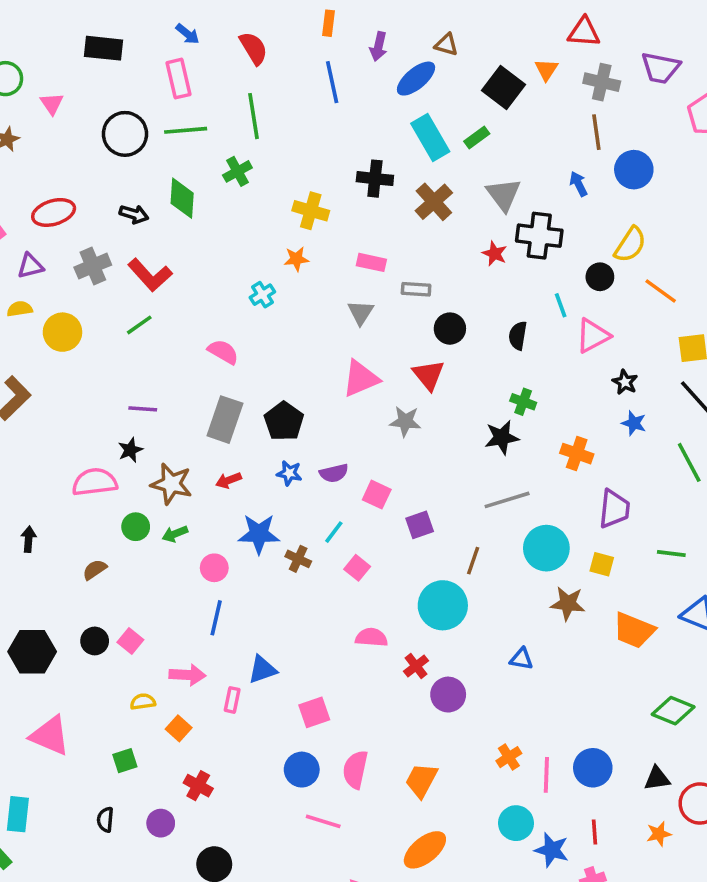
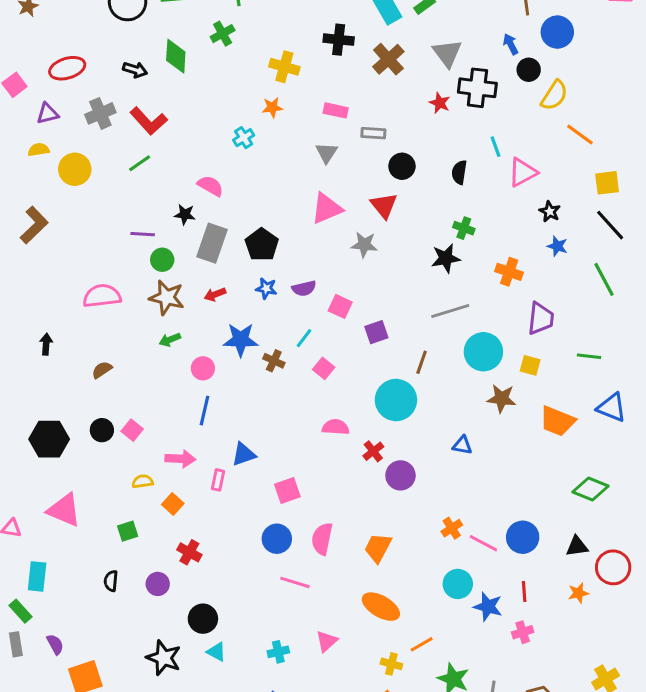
black circle: (600, 277) -> (529, 70), moved
black star: (130, 450) -> (185, 215), moved, turned 30
green circle: (136, 527) -> (162, 260), moved
pink line: (546, 775) -> (483, 543), turned -64
orange ellipse: (425, 850) -> (381, 607), turned 69

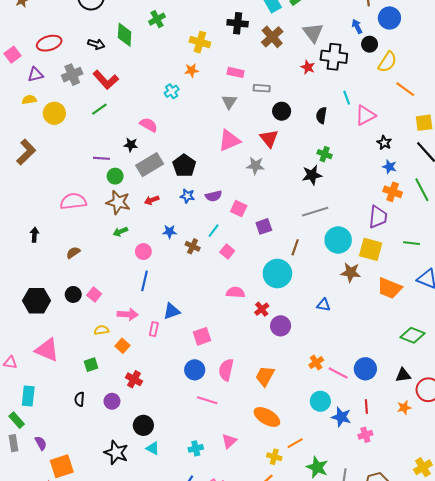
gray rectangle: (212, 243) -> (150, 165), turned 40
orange cross: (509, 272) -> (393, 192), moved
blue star: (241, 340) -> (170, 232), size x0.6
yellow square: (530, 365) -> (371, 249), size x1.6

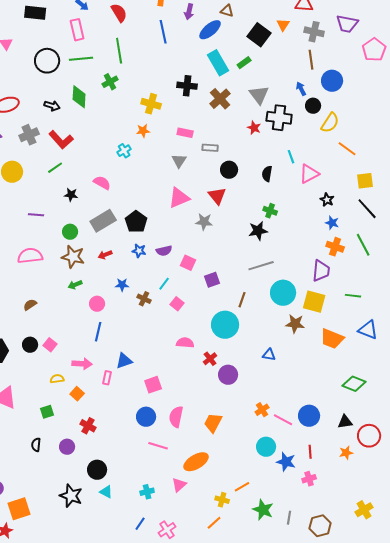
black star: (131, 145) -> (71, 195), moved
purple line: (101, 158) -> (36, 215), moved
orange ellipse: (267, 417) -> (196, 462), moved, turned -60

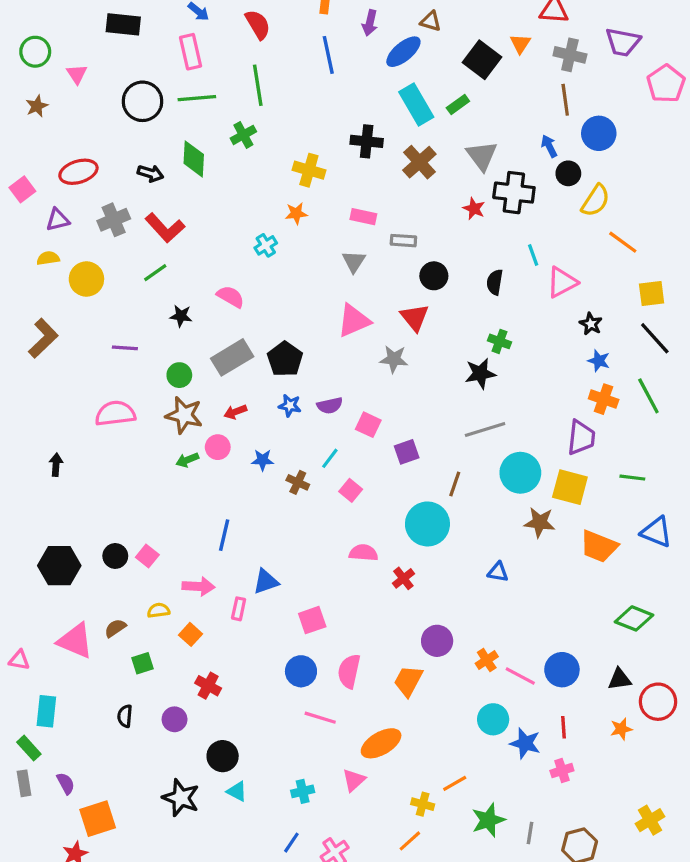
pink circle: (97, 304) -> (218, 447), moved
brown semicircle: (30, 305) -> (115, 628), moved
purple circle: (228, 375) -> (437, 641), moved
green star: (263, 510) -> (488, 820), turned 30

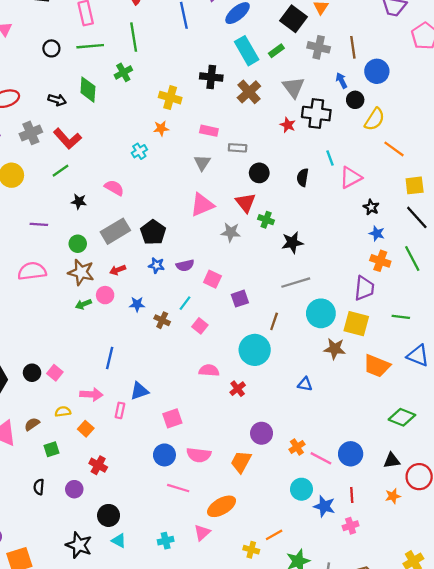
gray cross: (570, 55) -> (319, 47), moved
black circle: (142, 101) -> (51, 48), size x0.6
green cross: (500, 341) -> (266, 220), moved
pink semicircle: (349, 671) -> (199, 455), turned -95

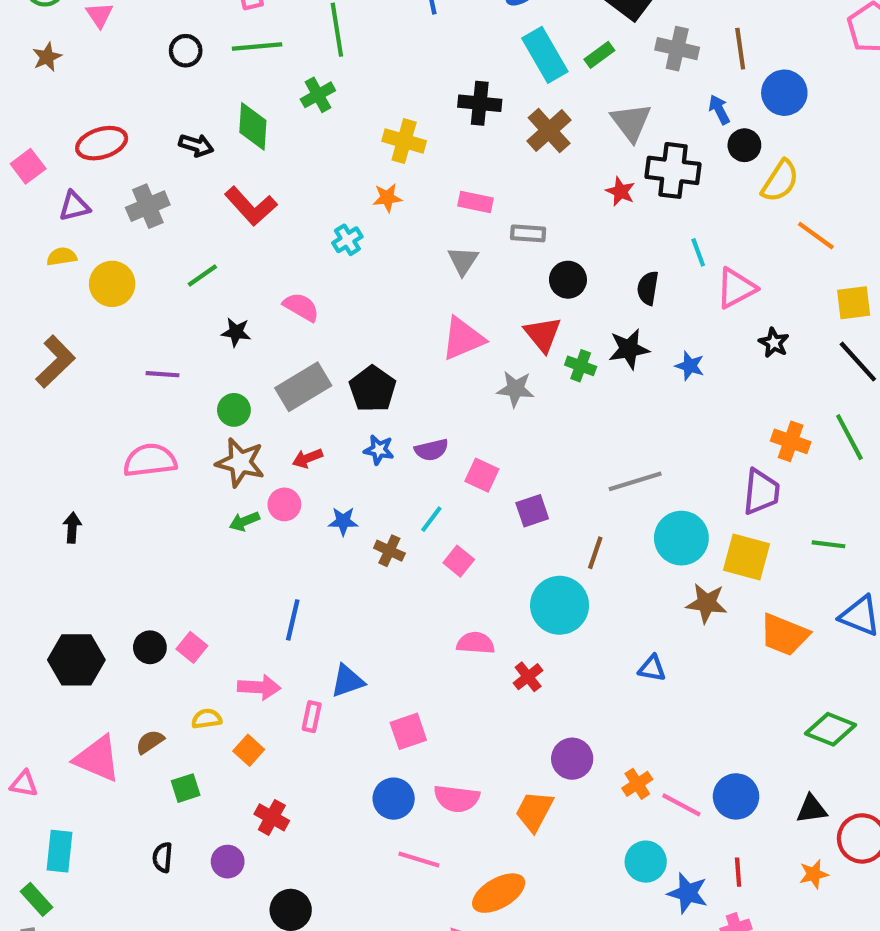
red L-shape: (67, 139) -> (251, 206), moved
blue star: (377, 233) -> (690, 366), moved
black star: (292, 243) -> (629, 349), moved

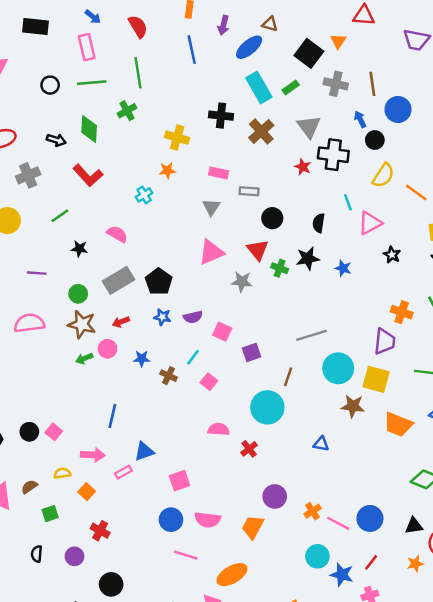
yellow semicircle: (780, 181) -> (383, 175), moved
pink rectangle: (312, 717) -> (123, 472), turned 49
red line: (738, 872) -> (371, 562), turned 42

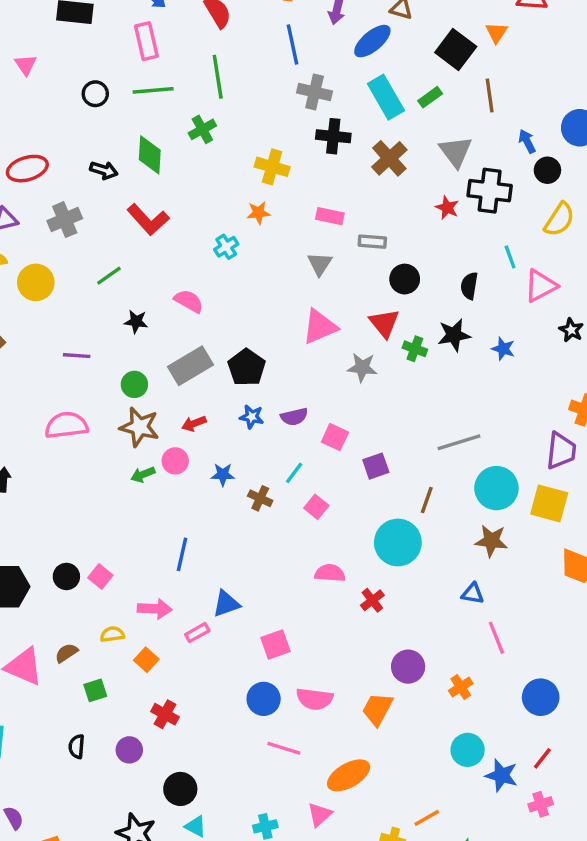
gray cross: (336, 84) -> (315, 92), moved
brown line: (372, 84) -> (490, 95), moved
brown star: (353, 406) -> (491, 541), moved
pink line: (338, 523) -> (496, 638), moved, turned 40

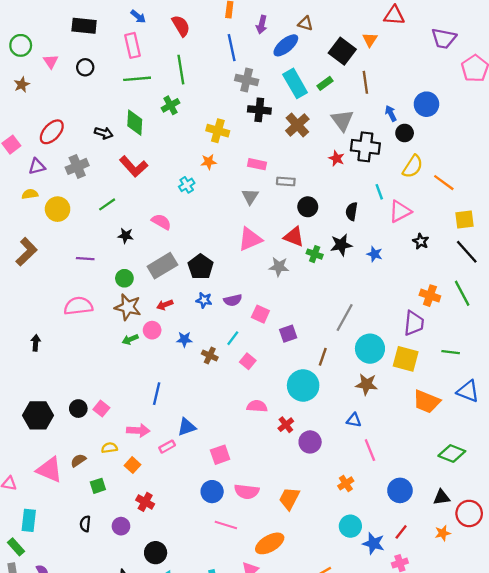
black circle: (95, 94) -> (85, 67), moved
red ellipse: (27, 169) -> (52, 132), turned -30
red triangle: (384, 323) -> (294, 237), turned -30
gray line: (459, 442) -> (345, 317), turned -44
purple circle: (408, 667) -> (310, 442), moved

